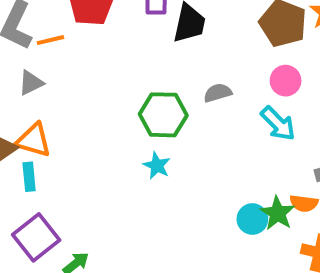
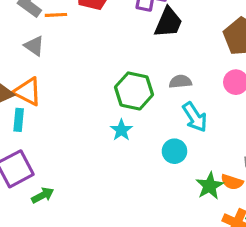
gray triangle: (31, 83) -> (34, 46), turned 50
cyan arrow: (278, 124) -> (195, 117), moved
cyan circle: (252, 219) -> (174, 151), moved

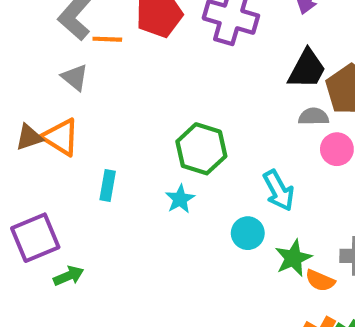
black trapezoid: (168, 22) -> (307, 69), moved
gray semicircle: (180, 82) -> (314, 117), moved
cyan rectangle: (19, 120) -> (108, 186), moved
green star: (210, 186) -> (293, 258), moved

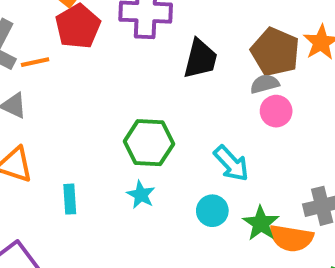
black trapezoid: (307, 69) -> (200, 59), moved
gray semicircle: (314, 117) -> (265, 84), moved
orange semicircle: (320, 281) -> (291, 238), size x1.5

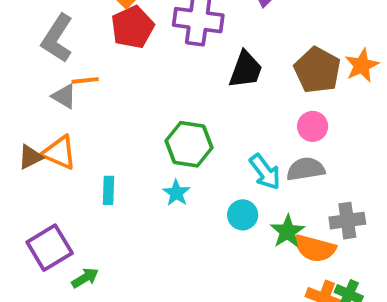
orange line: (35, 62) -> (85, 80), moved
gray semicircle: (265, 84) -> (306, 169), moved, size x1.4

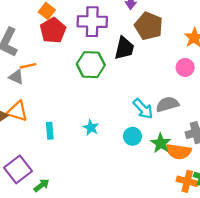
brown pentagon: (317, 70) -> (149, 26), moved
pink circle: (313, 126) -> (185, 67), moved
green hexagon: (189, 144) -> (91, 65), moved

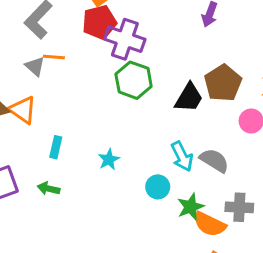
purple cross: (92, 22) -> (125, 39), moved
brown pentagon: (149, 26) -> (223, 83), moved
black trapezoid: (124, 48) -> (189, 98), moved
gray semicircle: (167, 104) -> (214, 160), turned 30
green arrow: (42, 185) -> (49, 189), moved, turned -147

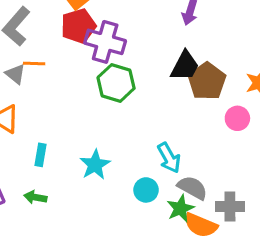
black trapezoid: (189, 98) -> (185, 66), moved
cyan star: (109, 160) -> (95, 165), size x1.4
gray semicircle: (214, 160) -> (192, 188), moved

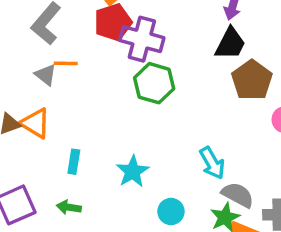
black trapezoid: (185, 66) -> (230, 44), moved
cyan circle: (146, 190) -> (171, 212), moved

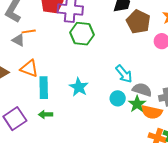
orange triangle: (35, 123) -> (29, 68), moved
cyan rectangle: (74, 162) -> (44, 88), size x1.5
cyan circle: (171, 212) -> (118, 98), moved

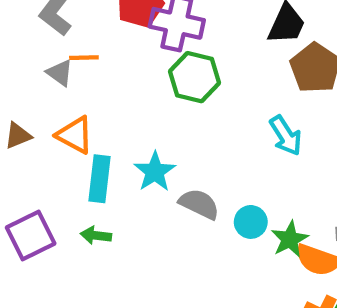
cyan arrow: (124, 74) -> (286, 136), moved
cyan star: (79, 87) -> (155, 172), moved
gray semicircle: (142, 90) -> (199, 204), moved

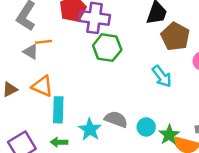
cyan star: (155, 172) -> (90, 129), moved

